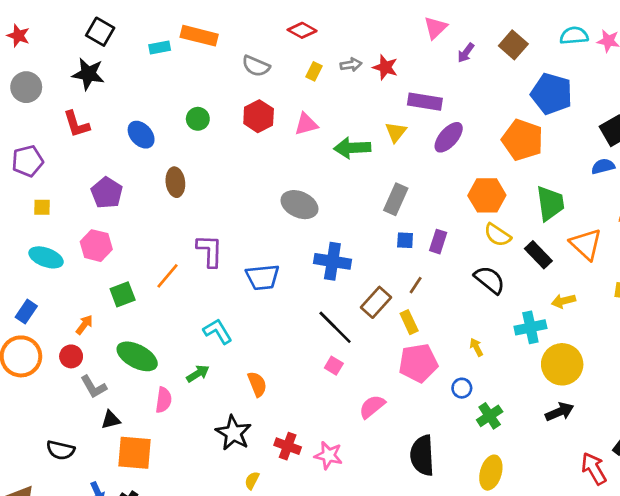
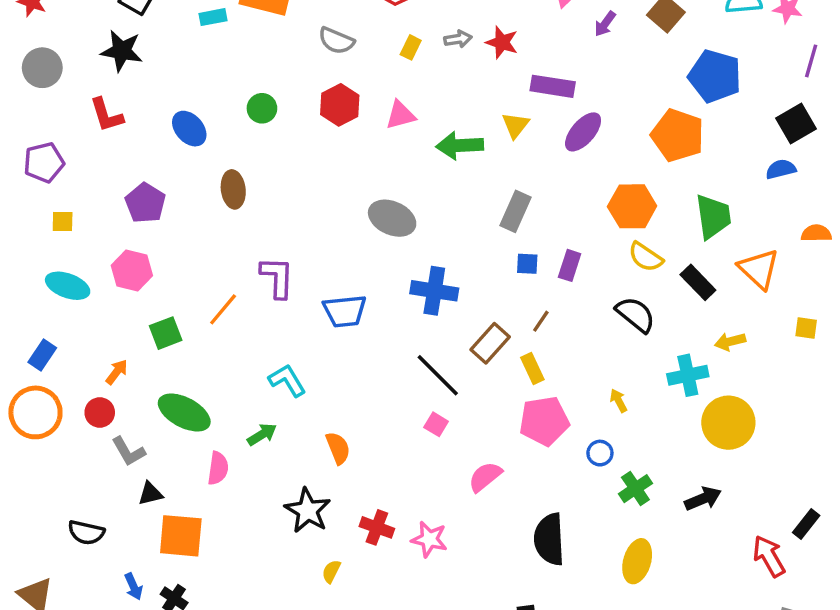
black arrow: (560, 412) -> (703, 499), moved

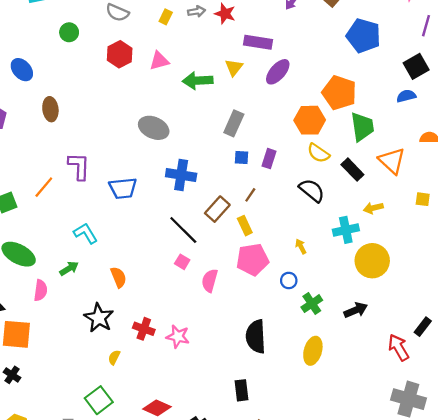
green circle: (262, 108) -> (69, 32), moved
orange pentagon: (678, 135) -> (339, 93), moved
pink semicircle: (485, 477) -> (210, 280), moved, turned -35

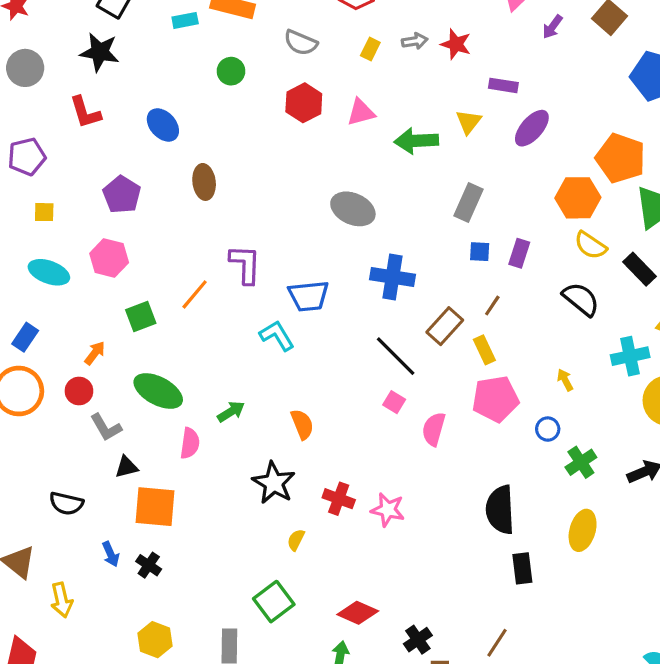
purple rectangle: (258, 42) -> (503, 85), size x0.7
cyan L-shape: (86, 233) -> (277, 336), moved
black rectangle: (242, 390) -> (522, 568), moved

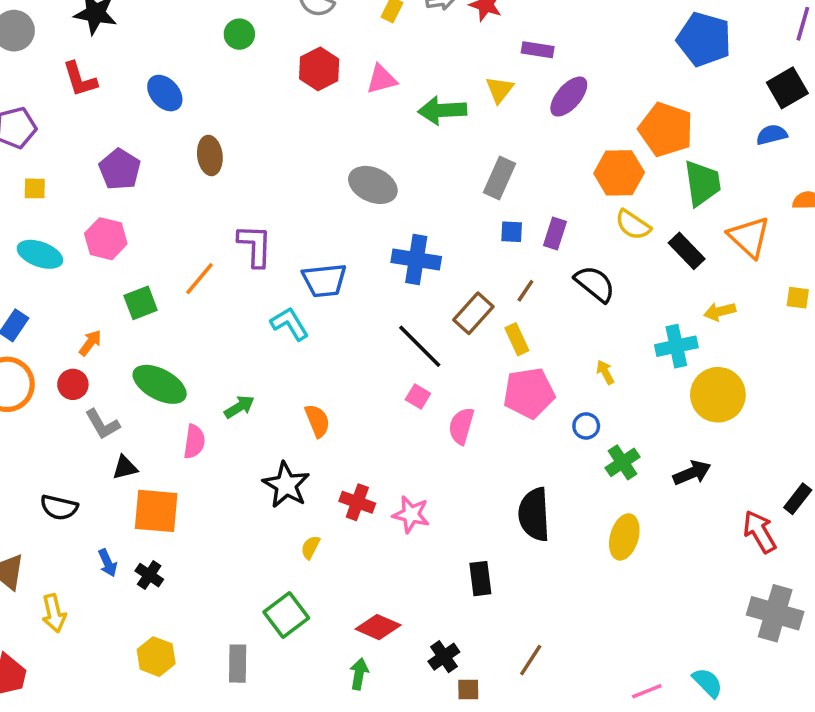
black semicircle: (581, 299) -> (595, 284), moved
black rectangle: (522, 568) -> (480, 579), moved

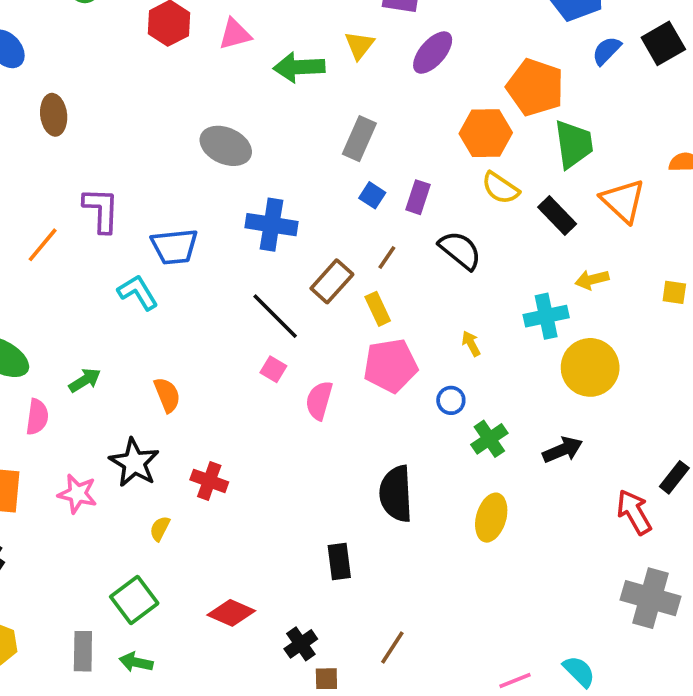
blue semicircle: (772, 135) -> (607, 51), moved, turned -32
blue square: (512, 232) -> (372, 195), turned 30
yellow square: (798, 298) -> (674, 292), moved
pink star: (411, 514) -> (77, 494), moved
green arrow: (359, 674) -> (136, 662), moved, turned -88

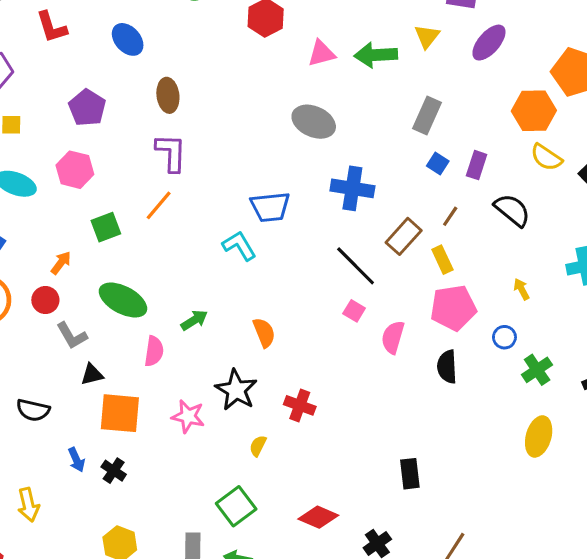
pink triangle: (235, 34) -> (321, 53), moved
purple L-shape: (101, 210) -> (171, 153), moved
black semicircle: (396, 494) -> (447, 367), moved, size x0.7

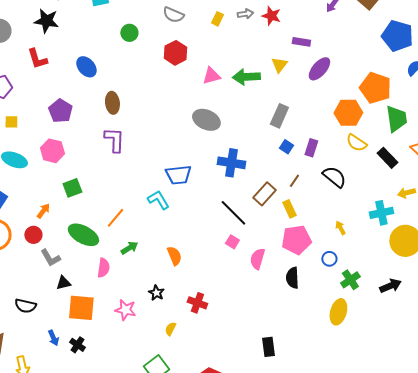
orange line: (159, 205) -> (115, 218), moved
black star: (236, 390) -> (156, 293), size x0.6
yellow ellipse: (539, 436) -> (338, 312), moved

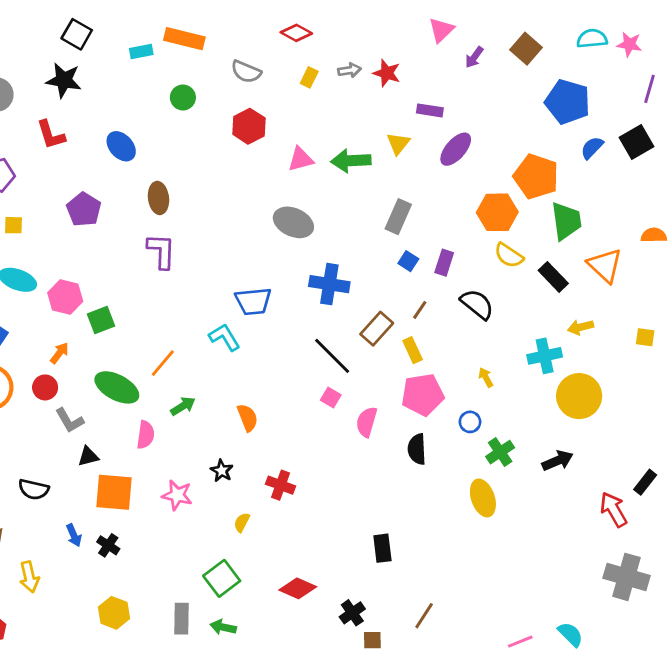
pink hexagon: (52, 151) -> (65, 297), moved
yellow ellipse: (338, 312) -> (483, 498), turned -35

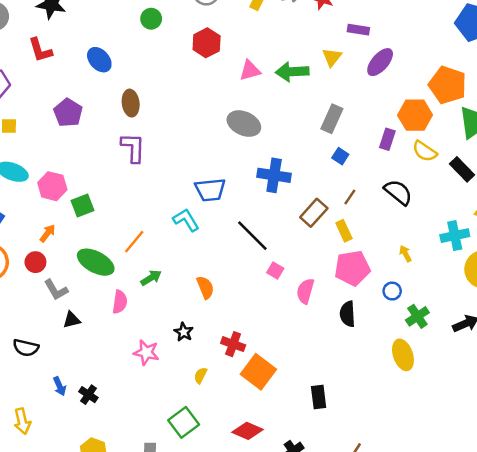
purple rectangle: (444, 263) -> (387, 139), moved
black line: (332, 356) -> (252, 236), moved
orange square: (114, 492) -> (258, 372), moved, turned 32

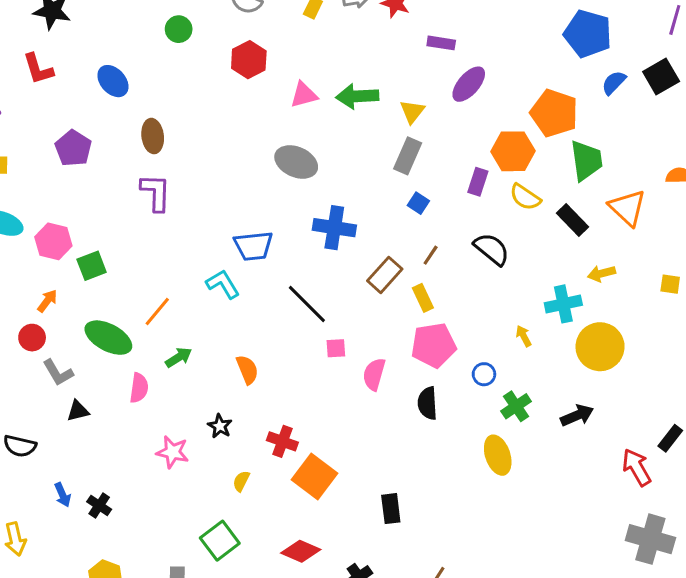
yellow triangle: (332, 57) -> (412, 112), moved
yellow arrow: (405, 254) -> (524, 336), moved
pink square: (275, 271) -> (336, 348), turned -35

